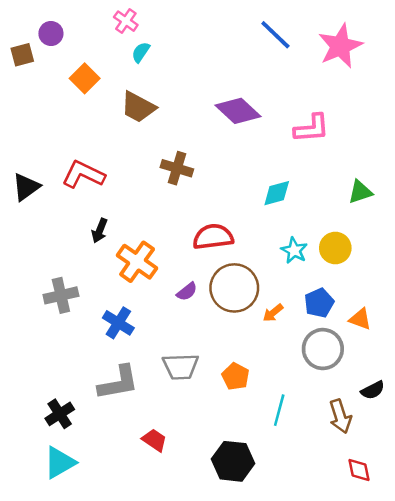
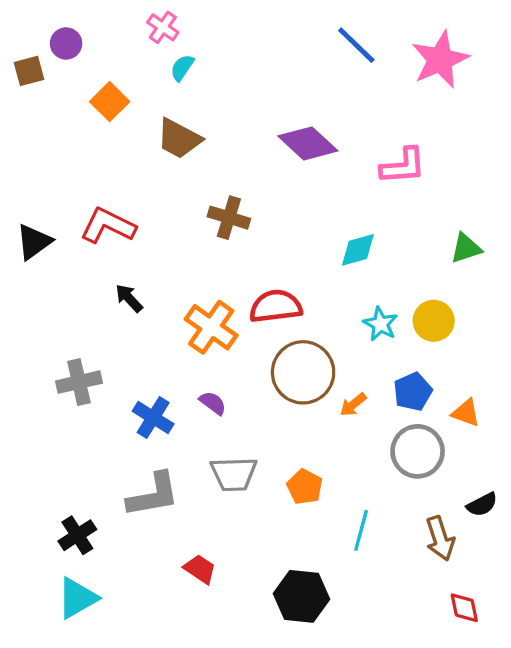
black arrow: (100, 231) -> (129, 298), turned 115
orange cross: (137, 262) -> (211, 327), moved
purple semicircle: (187, 292) -> (213, 403), moved, turned -105

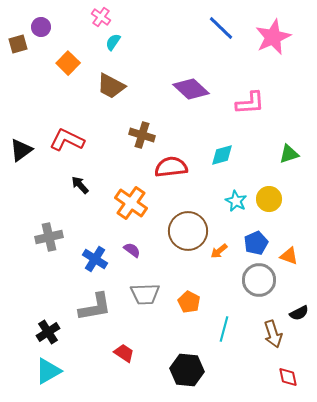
red semicircle: (276, 306) -> (171, 167), moved

